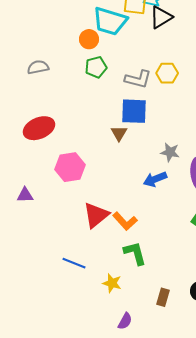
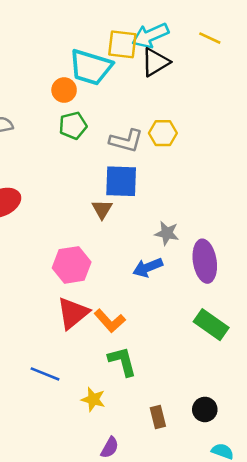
pink hexagon: (70, 167) -> (72, 265), moved
brown rectangle: (163, 297) -> (158, 417), turned -30

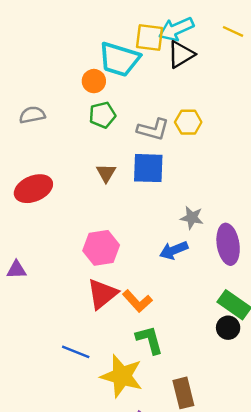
brown triangle: (102, 209) -> (106, 173), moved
yellow star: (93, 399) -> (122, 376), size x1.8
black circle: (205, 409) -> (228, 328), moved
brown rectangle: (158, 417) -> (183, 393), size x1.4

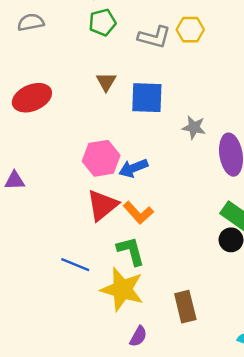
blue square: (148, 168) -> (147, 98), moved
blue arrow: (174, 250) -> (133, 168), moved
green L-shape: (149, 340) -> (131, 251), moved

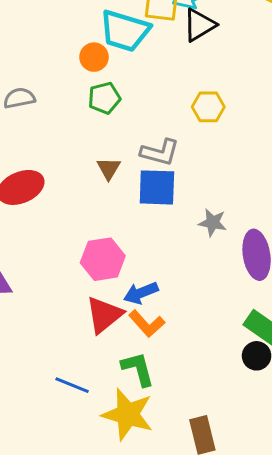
gray L-shape: (154, 37) -> (160, 152), moved
blue arrow: (133, 168) -> (141, 293), moved

